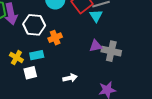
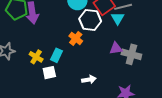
white hexagon: (34, 25) -> (90, 20), moved
orange cross: (55, 38) -> (76, 38), turned -32
cyan rectangle: (37, 55) -> (56, 55), turned -56

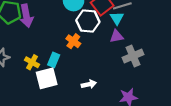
purple triangle: (116, 48) -> (116, 36), moved
gray cross: (131, 54) -> (133, 56), turned -36
white square: (49, 73) -> (47, 78), size x1.5

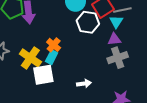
orange cross: (73, 41) -> (54, 45), moved
gray cross: (133, 56) -> (118, 58), moved
yellow cross: (32, 62) -> (30, 58), size x1.5

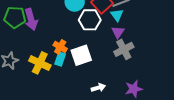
purple triangle: (114, 39) -> (118, 32), turned -40
white square: (43, 75) -> (81, 55), moved
white arrow: (84, 84) -> (98, 88), moved

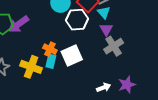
purple arrow: (31, 19) -> (19, 24), turned 75
white arrow: (98, 88) -> (104, 87), moved

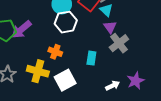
white hexagon: (77, 20) -> (66, 22), moved
white square: (72, 56) -> (65, 80), moved
cyan rectangle: (51, 61) -> (91, 58), moved

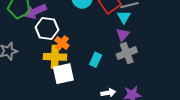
white hexagon: (66, 22) -> (47, 29), moved
yellow cross: (38, 71) -> (55, 57), moved, turned -30

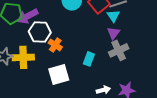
yellow cross: (55, 57) -> (23, 57), moved

